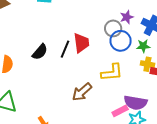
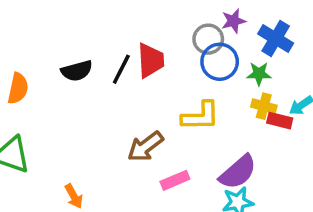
black semicircle: (40, 52) -> (77, 71), turned 30
purple semicircle: (136, 103) -> (238, 172), turned -55
pink rectangle: (120, 111) -> (175, 180), moved

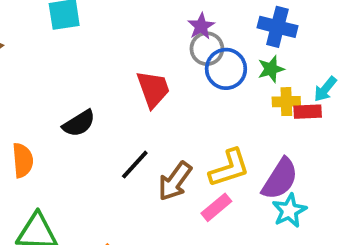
purple star: (233, 21) -> (201, 26), moved
black line: (121, 69) -> (135, 165), moved, turned 32
yellow L-shape: (201, 116) -> (229, 168), moved

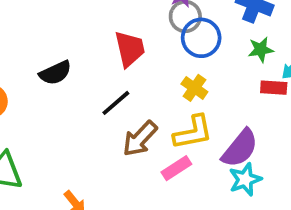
green star: (271, 69) -> (261, 50), moved
yellow cross: (286, 102) -> (194, 88), moved, turned 30
black line: (135, 165) -> (116, 103), moved

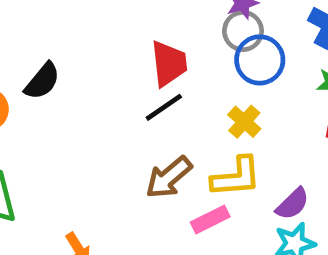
black semicircle: (55, 73) -> (42, 81), moved, turned -32
black line: (116, 103) -> (164, 107), moved
purple semicircle: (240, 148) -> (293, 204), size x0.7

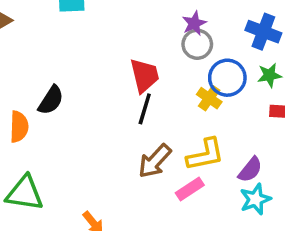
blue circle: (260, 60) -> (227, 78), moved
black line: (164, 107) -> (145, 109), turned -32
yellow cross: (244, 122) -> (209, 98), moved

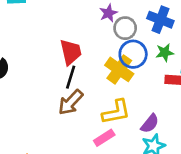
gray circle: (197, 44) -> (125, 28), moved
yellow cross: (209, 98) -> (119, 69), size x1.5
brown arrow: (155, 161) -> (71, 102), moved

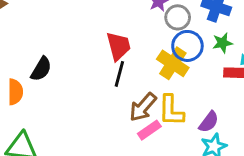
brown arrow: (71, 102) -> (143, 107), moved
yellow L-shape: (116, 112) -> (171, 111), turned 104
pink rectangle: (104, 138) -> (149, 130), moved

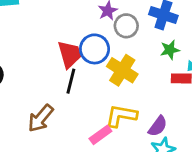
blue circle: (187, 46) -> (95, 49), moved
brown arrow: (143, 107) -> (41, 118), moved
yellow L-shape: (171, 111) -> (121, 116), turned 100

